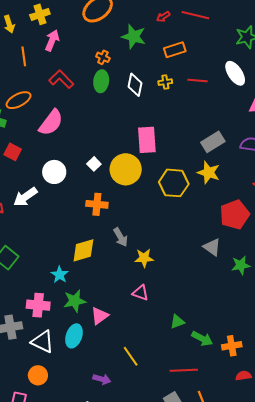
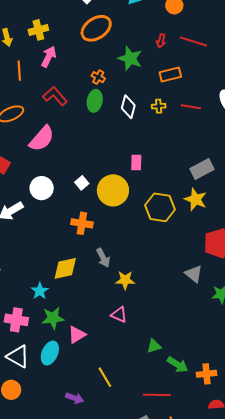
red arrow: (163, 17) -> (161, 41), turned -48
pink rectangle: (147, 140) -> (136, 162), size x0.6

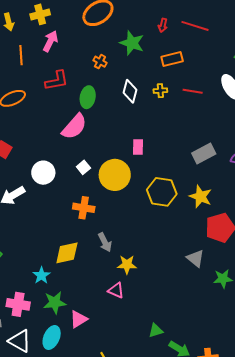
red L-shape: (55, 96) -> (57, 81), turned 120
green ellipse: (95, 101) -> (88, 97), moved
pink semicircle: (42, 139) -> (74, 127), moved
yellow star: (196, 199) -> (200, 197), moved
pink triangle: (119, 315) -> (116, 290), moved

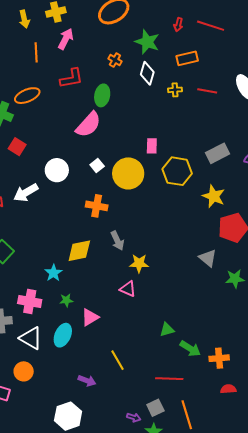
white diamond: (130, 91) -> (147, 73), moved
yellow hexagon: (162, 192) -> (177, 171), moved
green star: (55, 303) -> (66, 300), size x0.6

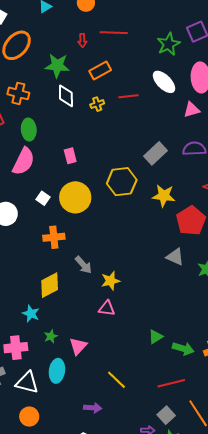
orange cross: (115, 60) -> (18, 93), moved, size x1.5
pink rectangle: (152, 146) -> (70, 156), moved

